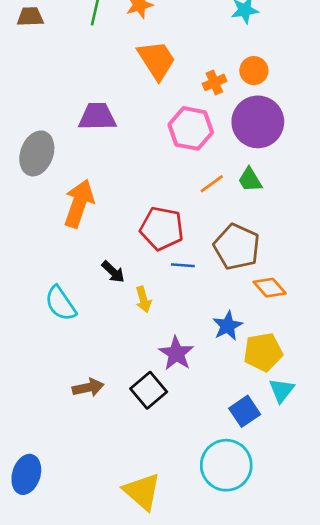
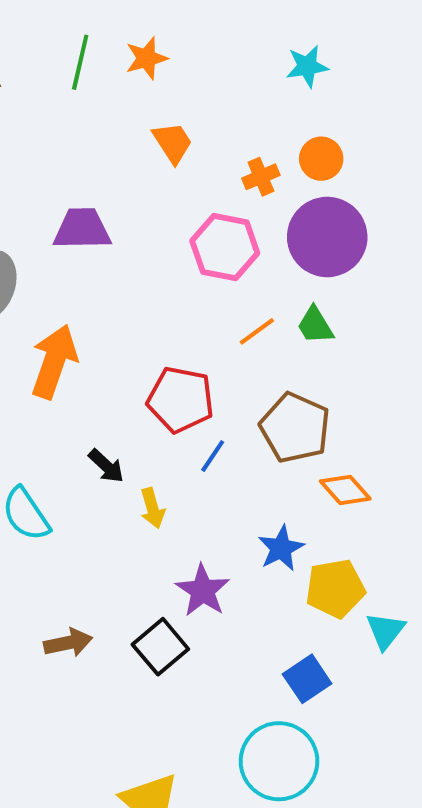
orange trapezoid: (157, 60) -> (173, 143), size x0.7
blue line: (183, 265) -> (213, 456), turned -60
cyan triangle: (281, 390) -> (385, 631), moved

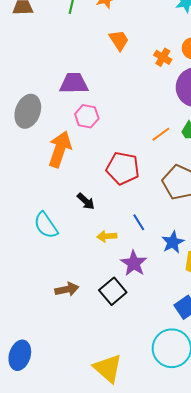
orange cross: (261, 177) -> (163, 57), turned -36
pink hexagon: (225, 247) -> (87, 116), moved, size x0.7
blue line: (213, 456) -> (139, 222), moved, turned -66
yellow arrow: (152, 508) -> (107, 236), moved, turned 102

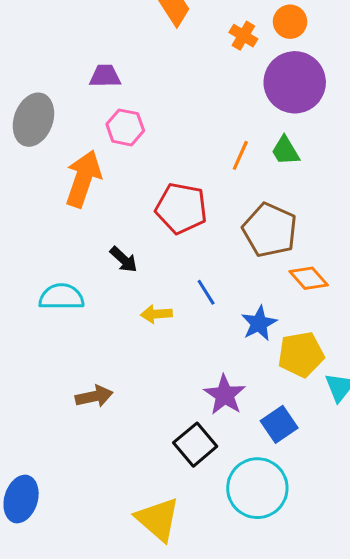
purple trapezoid: (74, 83) -> (105, 76), size x0.7
orange line: (161, 134) -> (240, 155), turned -30
cyan semicircle: (46, 225) -> (61, 297), turned 124
purple star: (134, 263) -> (225, 395), moved
black square: (113, 291) -> (195, 445), moved

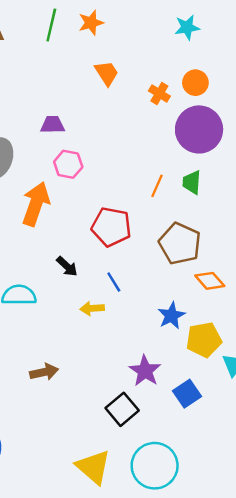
green trapezoid: (285, 151) -> (192, 182), turned 35
blue line: (206, 292) -> (114, 282), moved
cyan circle: (257, 488) -> (155, 466), moved

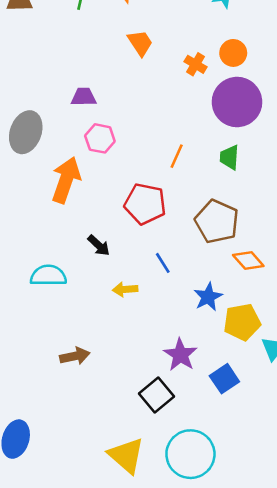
orange line: (157, 186) -> (177, 156), moved
blue line: (114, 282) -> (163, 263), moved

